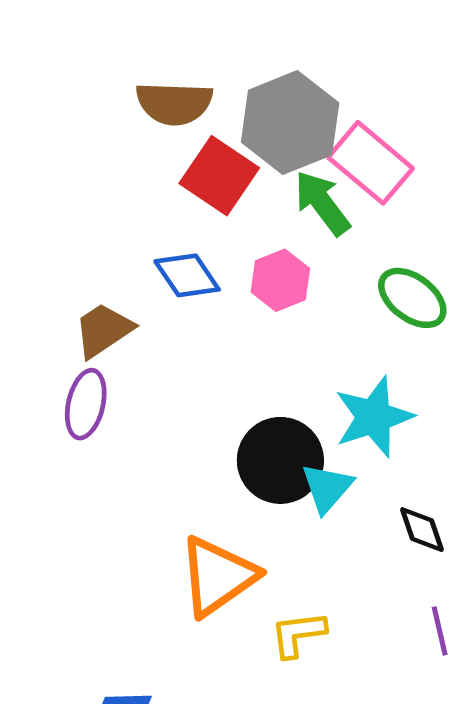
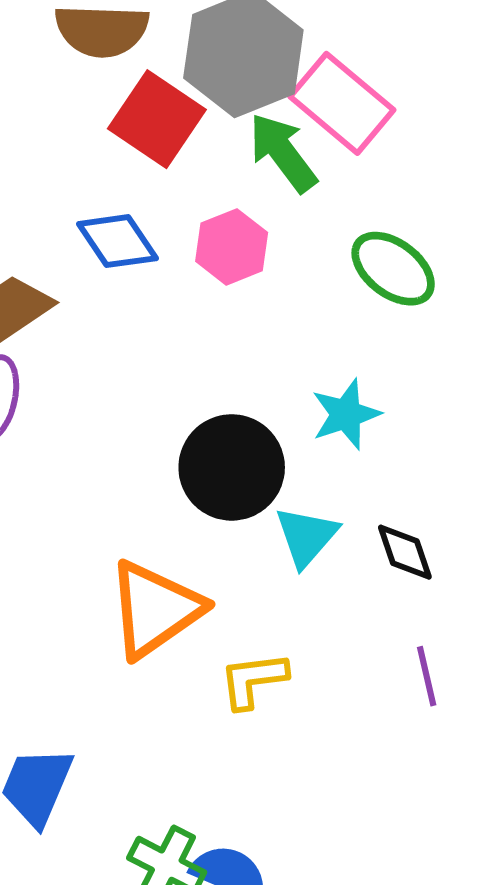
cyan star: (374, 417) -> (346, 414), size x0.7
cyan triangle: (327, 488) -> (306, 536), moved

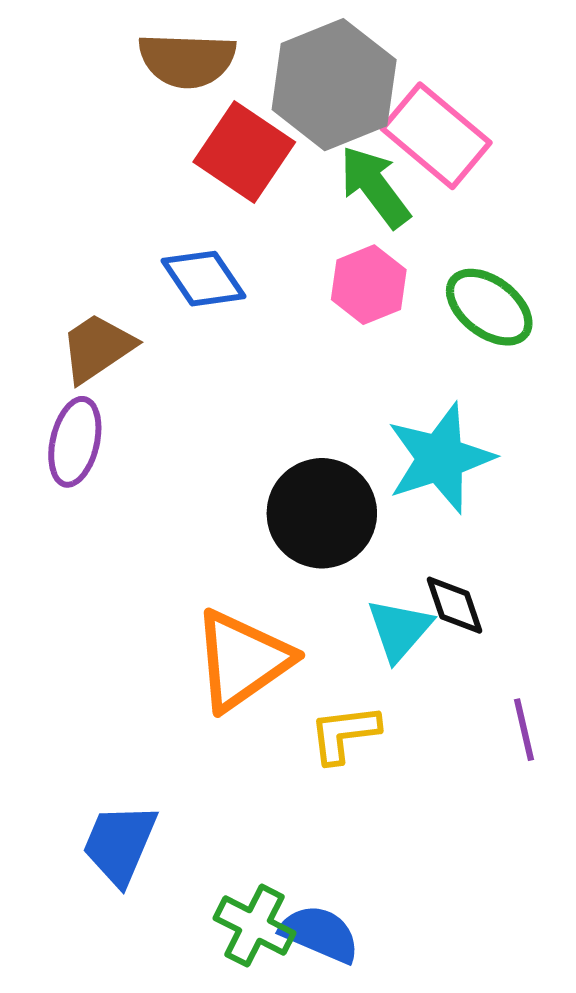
pink hexagon: (232, 247) -> (369, 285), moved
cyan star: (346, 414) -> (440, 458), size x1.5
cyan triangle: (306, 536) -> (399, 630), moved
black diamond: (405, 552) -> (455, 605), moved

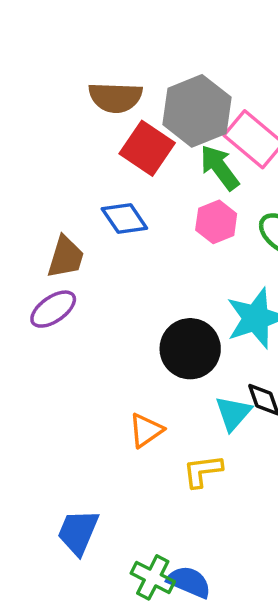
brown trapezoid: (97, 348) -> (66, 257), turned 141
purple ellipse: (75, 442) -> (53, 309), turned 42
orange triangle: (242, 660) -> (146, 430), size x0.6

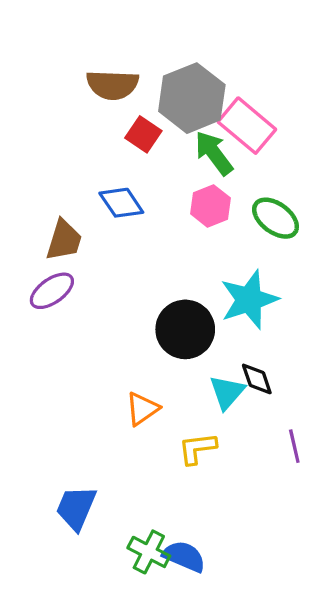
red square: (147, 148) -> (143, 134), size x0.7

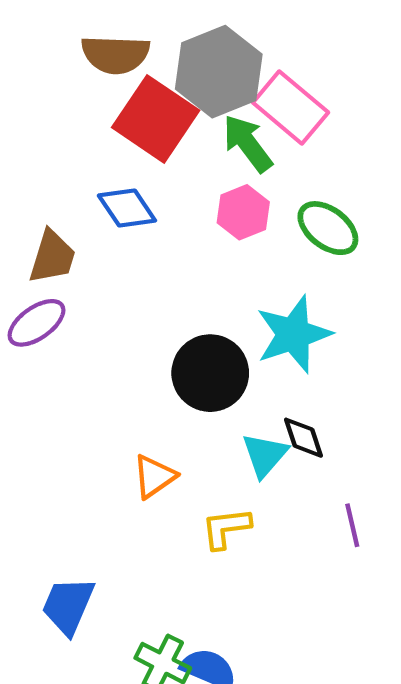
red square: (143, 134) -> (156, 119), size x1.8

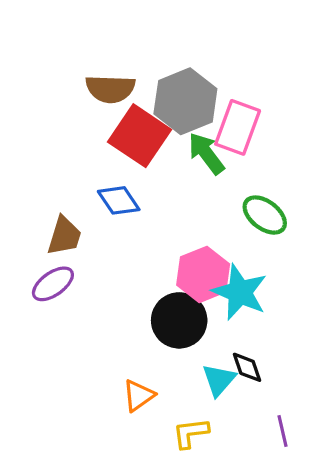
pink rectangle: (291, 107) -> (238, 127), turned 70
pink hexagon: (243, 212) -> (203, 274), moved, size x1.4
cyan star: (293, 334) -> (240, 292), turned -30

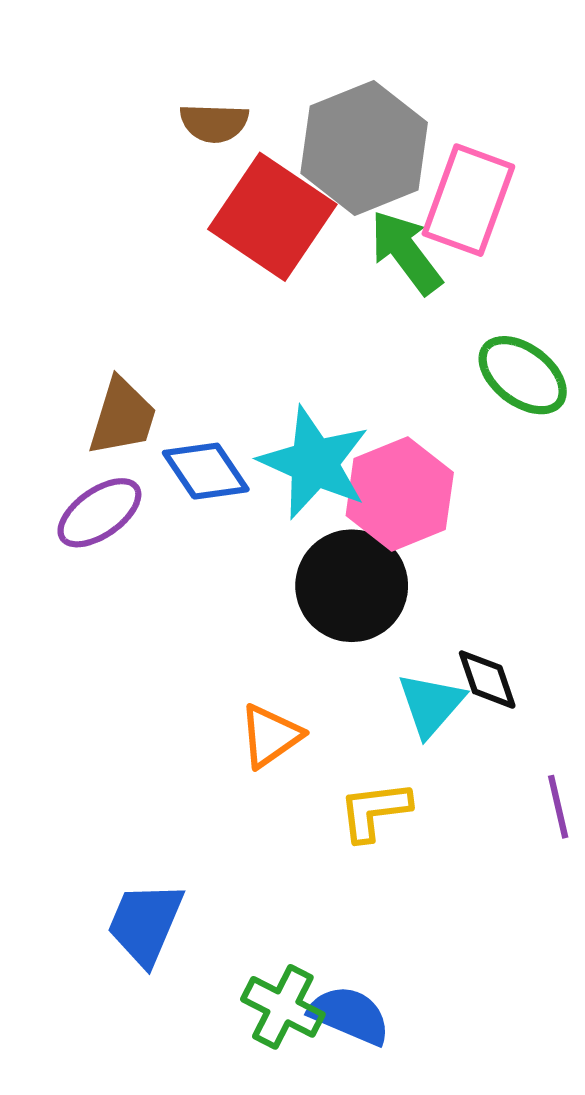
brown semicircle: (110, 89) -> (214, 123), size x0.7
blue diamond: (119, 200) -> (206, 471), moved
cyan star: (240, 292) -> (314, 463), moved

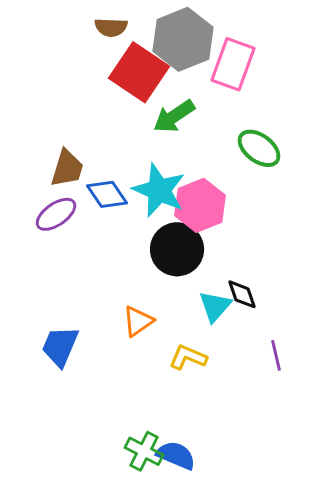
green arrow: (406, 252) -> (174, 116), moved, turned -87
yellow L-shape: (375, 811) -> (188, 357), turned 30
blue trapezoid: (145, 923) -> (60, 346), moved

